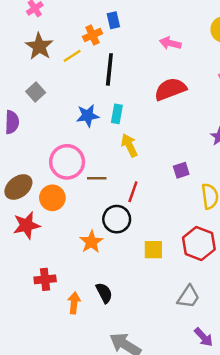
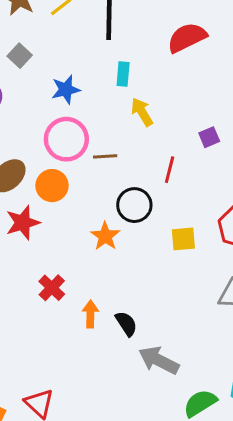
blue star: (88, 116) -> (66, 90), moved
red line: (133, 192) -> (170, 170), moved
red cross: (45, 279) -> (52, 288), turned -35
black semicircle: (104, 293) -> (126, 324), moved

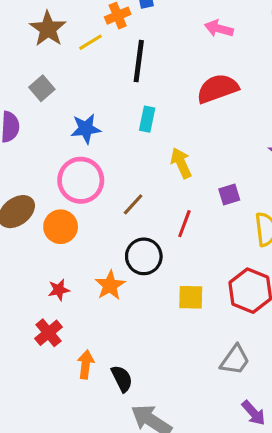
yellow arrow: (142, 112) -> (181, 163), moved
brown line: (105, 156) -> (133, 204), moved, turned -50
red star: (23, 223) -> (59, 290), moved, size x0.6

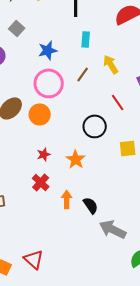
brown line: (133, 204) -> (83, 74), moved
red line: (184, 224) -> (118, 102), turned -48
orange star: (110, 285) -> (76, 159), moved

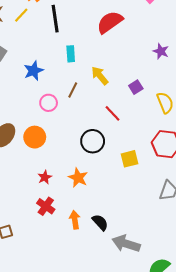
pink circle: (49, 83) -> (49, 103), moved, size x0.6

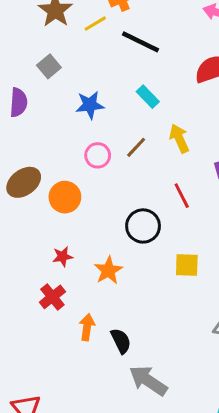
black line: (55, 19) -> (141, 42), turned -72
cyan rectangle: (71, 54) -> (148, 97), turned -56

